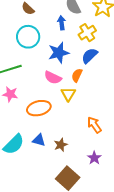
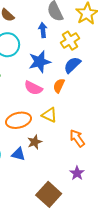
yellow triangle: (68, 94) -> (49, 115), moved, turned -35
brown star: (61, 145) -> (35, 142), moved

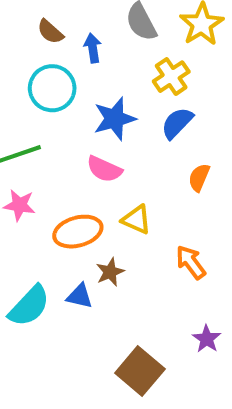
blue arrow: (43, 30) -> (93, 48), moved
orange semicircle: (59, 86) -> (199, 177), moved
purple star: (77, 173) -> (207, 339), moved

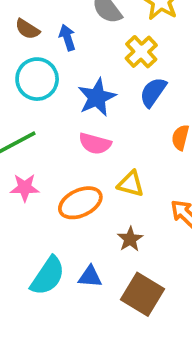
brown star: (110, 272) -> (130, 239), moved
blue triangle: (80, 296) -> (90, 277), moved
brown square: (140, 371) -> (142, 294), moved

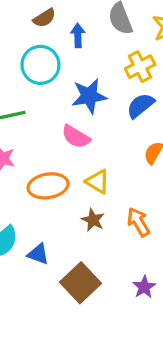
brown semicircle: (27, 29) -> (44, 18), turned -80
brown star: (130, 239) -> (93, 220), moved, turned -30

